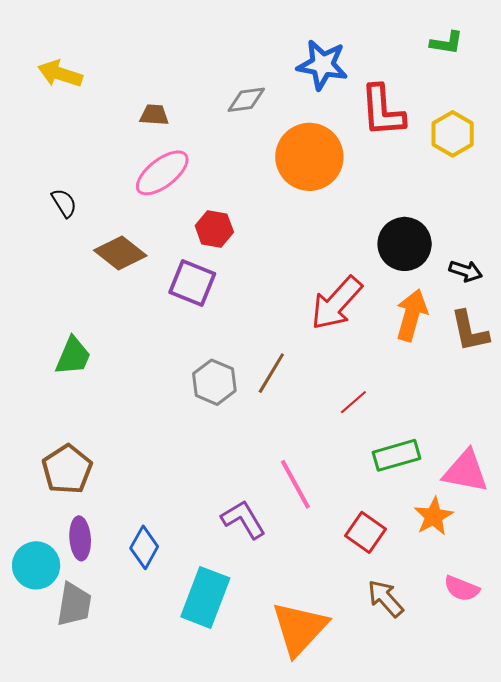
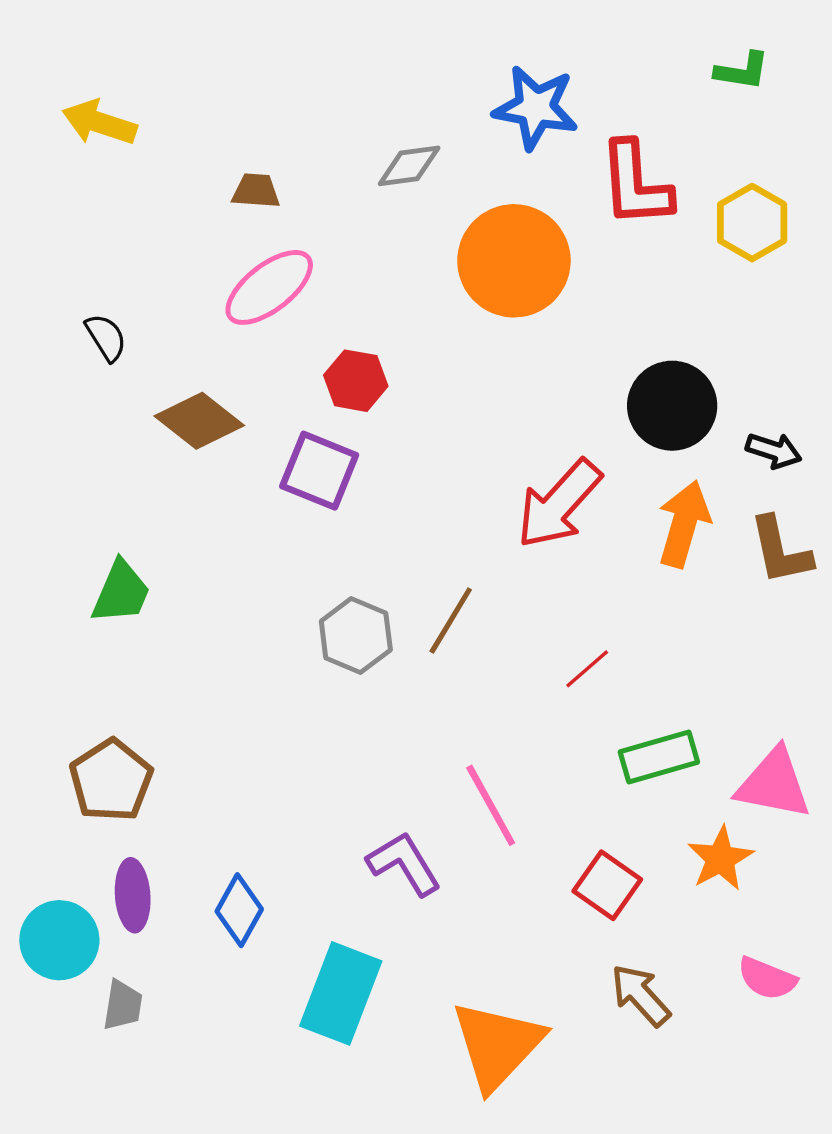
gray trapezoid: (74, 604) -> (123, 1005), size x0.7

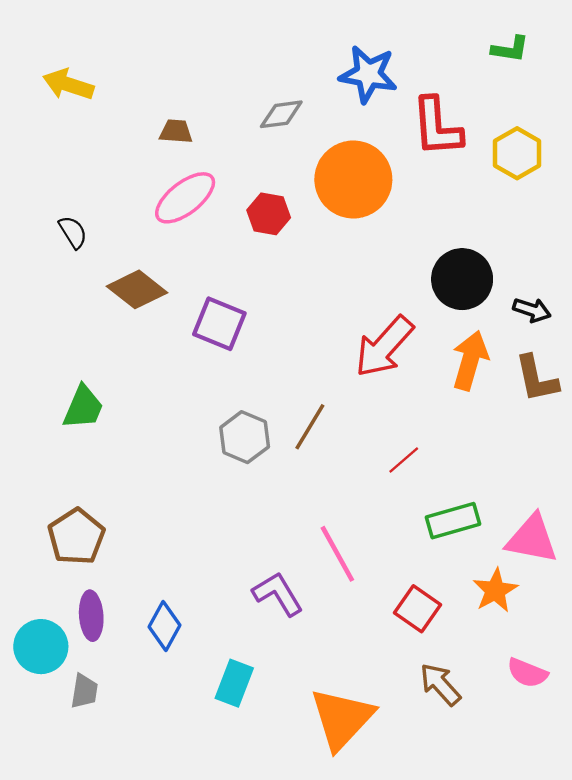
red hexagon: (356, 381) -> (269, 214), moved
cyan rectangle: (341, 993) -> (234, 683), size x0.7

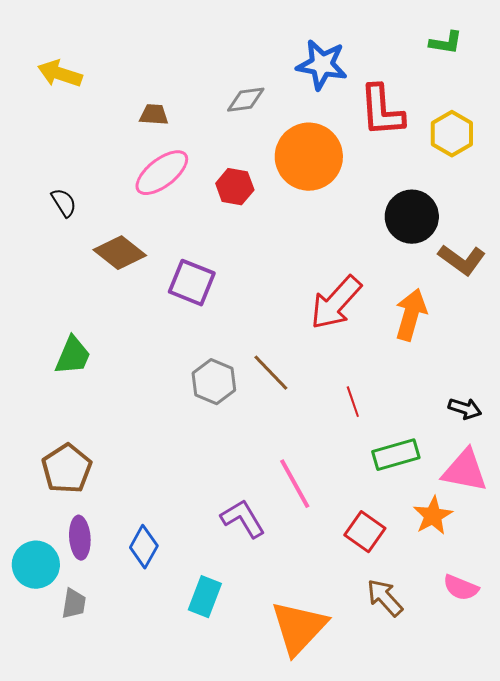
black circle: (462, 279) -> (412, 217), moved
black arrow: (532, 310) -> (465, 409), moved
brown L-shape: (536, 379) -> (462, 260), moved, turned -42
brown line: (310, 427) -> (271, 373), turned -75
red line: (404, 460) -> (353, 402), turned -68

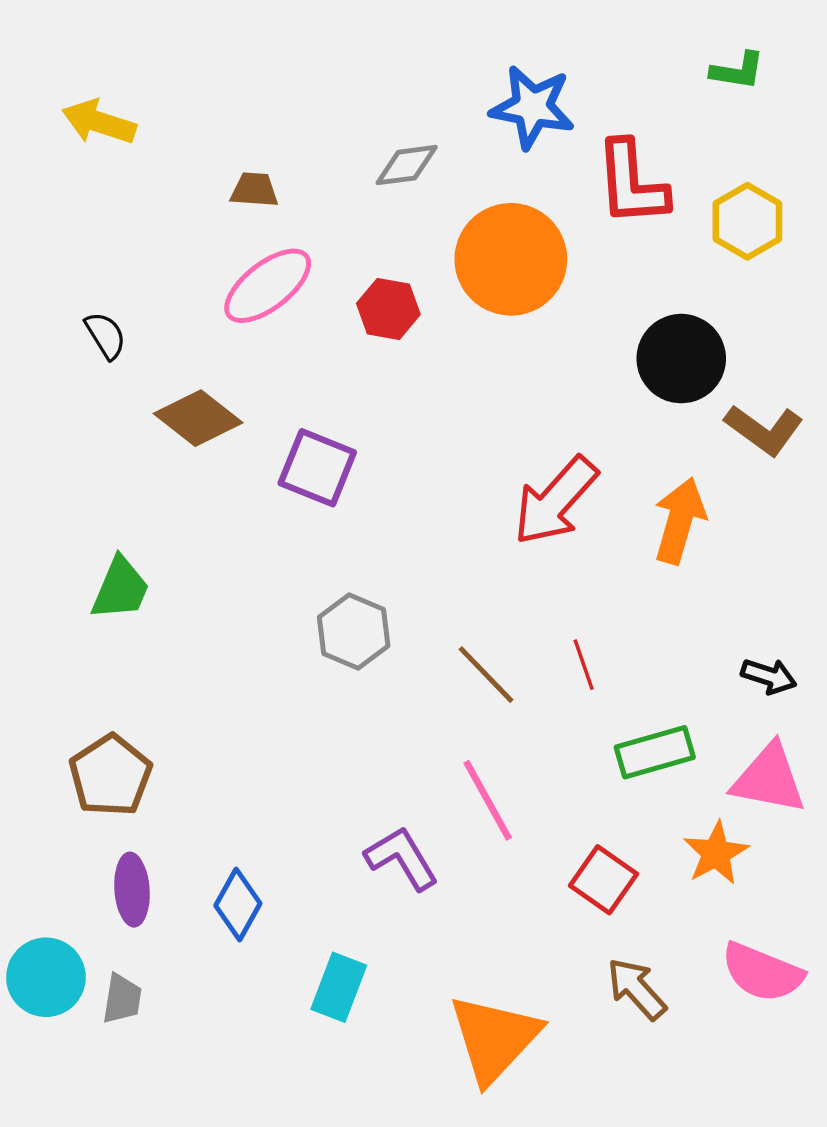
brown line: (271, 373) -> (486, 675), moved
cyan circle: (36, 565) -> (46, 977), moved
pink semicircle: (461, 588) -> (762, 972), size x1.4

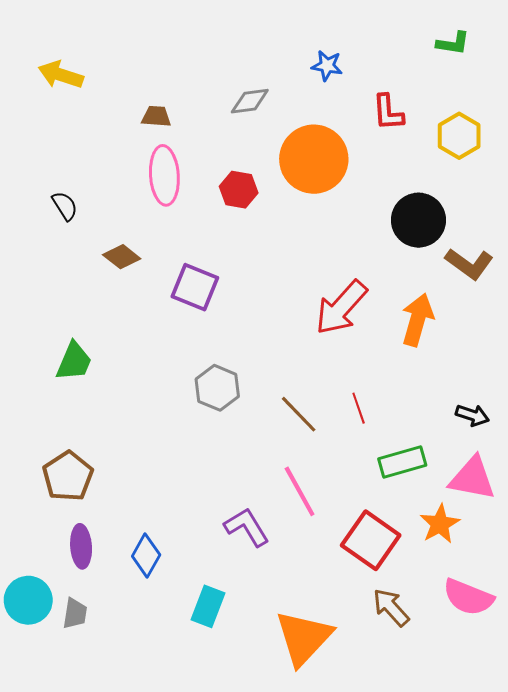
blue star: (532, 107) -> (327, 66), size x0.6
red L-shape: (632, 183) -> (388, 112), size x0.7
pink ellipse: (268, 286) -> (164, 175), turned -56
brown diamond: (198, 418) -> (122, 257), size x0.7
red square: (603, 880) -> (371, 540), size x1.4

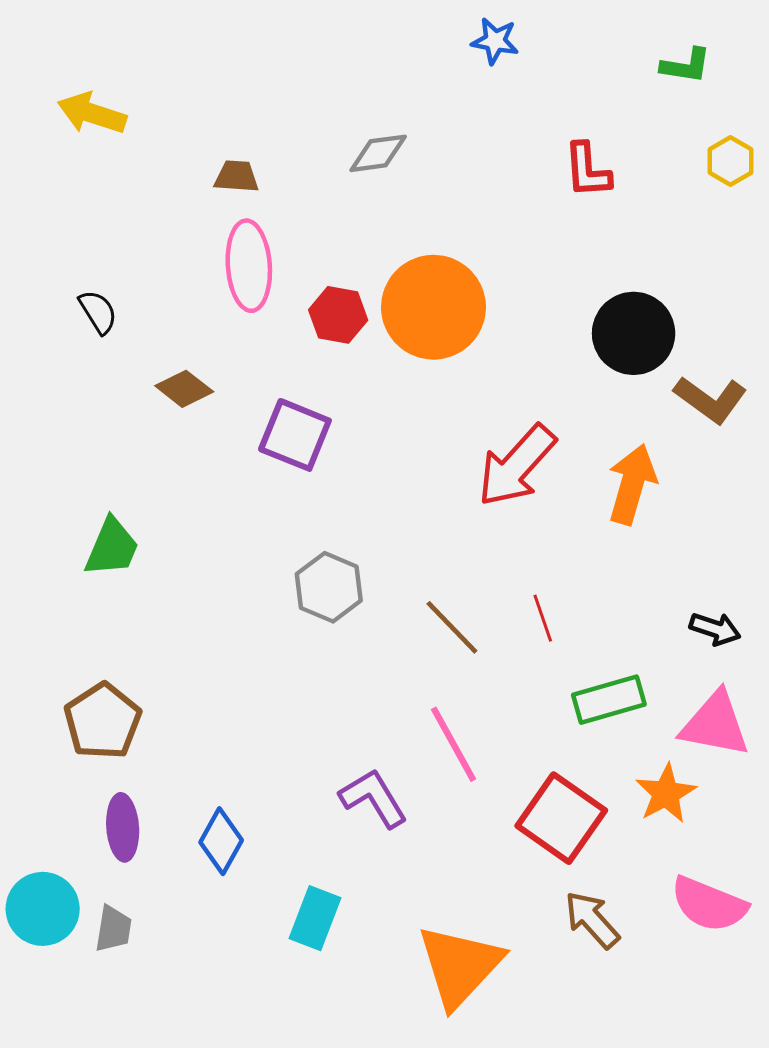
blue star: (327, 66) -> (495, 41), moved
yellow hexagon: (459, 136) -> (730, 161), moved, size x0.7
orange circle: (314, 159) -> (433, 307), moved
red hexagon: (239, 190) -> (338, 315), moved

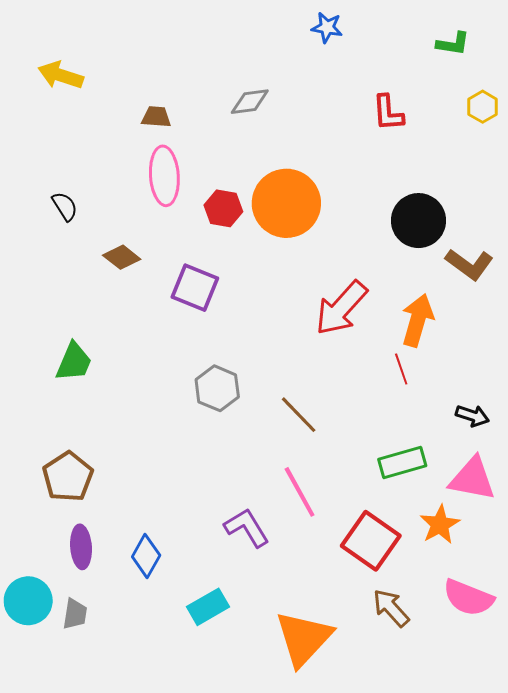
red line: (543, 618) -> (401, 369), moved
cyan rectangle: (315, 918) -> (208, 607), turned 39

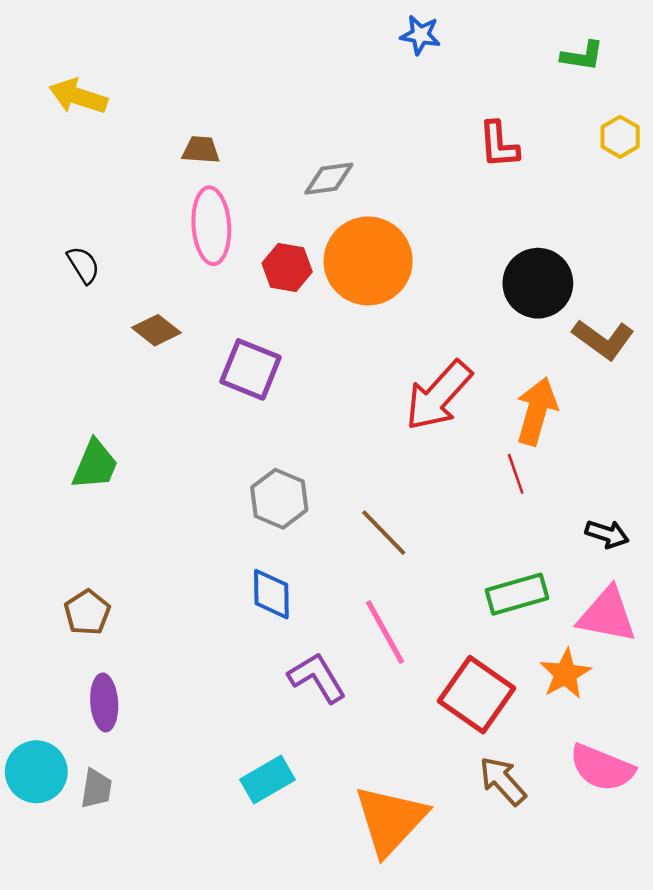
gray diamond: (250, 102) -> (329, 179), moved
brown pentagon: (68, 477) -> (87, 612), size x0.7
blue diamond: (146, 556) -> (271, 594), moved, turned -30

